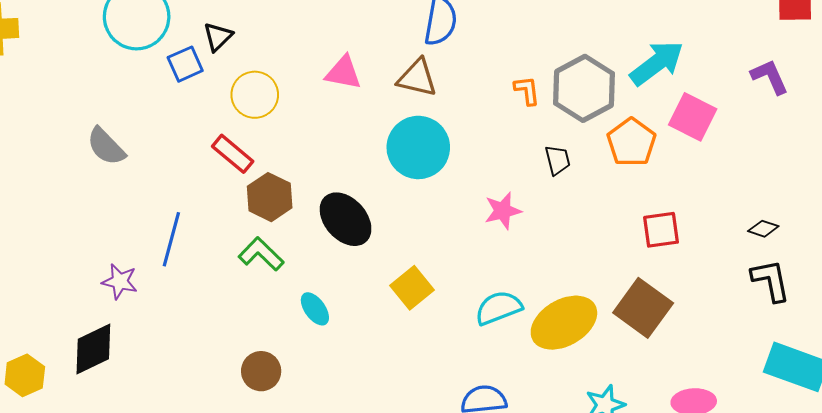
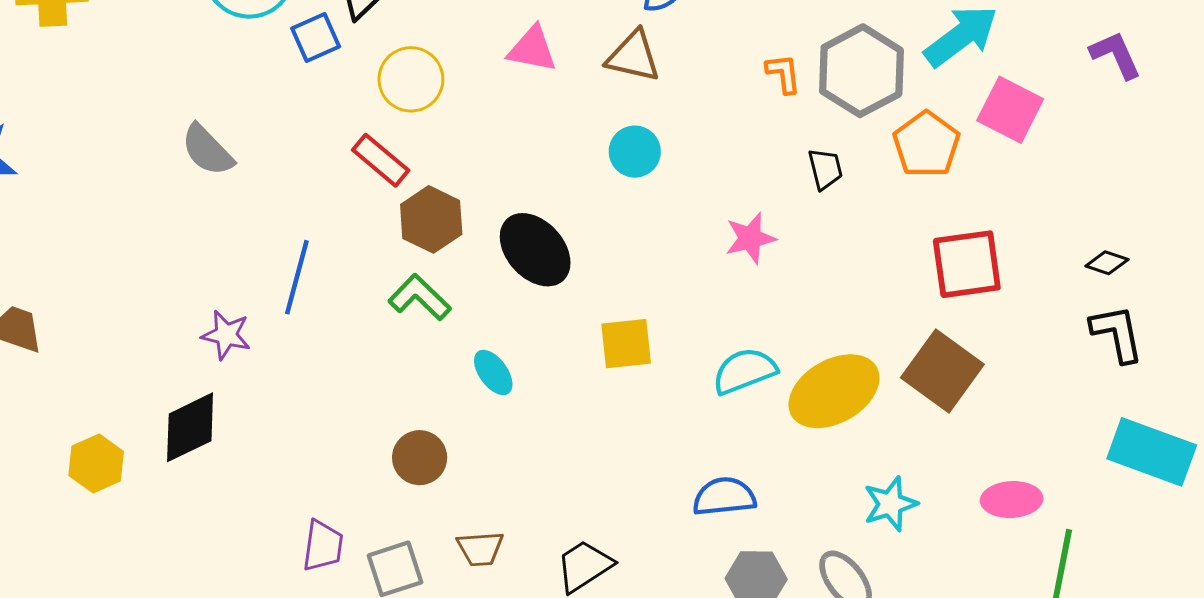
cyan circle: (418, 147) -> (635, 152), size x0.6
red square: (661, 230) -> (967, 264), size x1.4
yellow square: (412, 288) -> (626, 344), turned 33

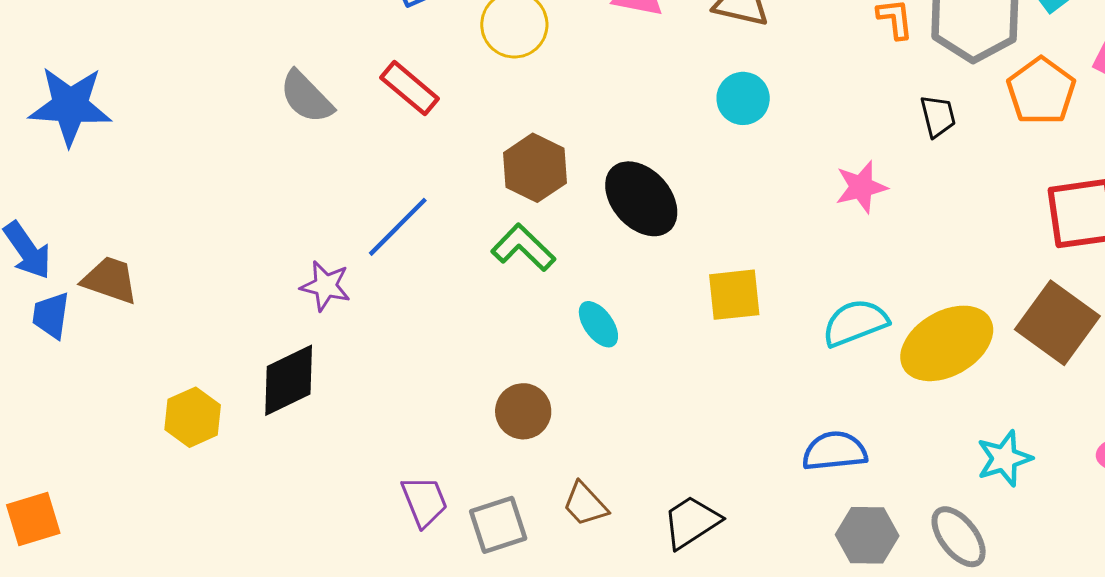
red rectangle: (381, 160) -> (410, 88), moved
blue line: (297, 277) -> (398, 227), turned 30
purple trapezoid: (323, 546) -> (424, 501), turned -30
brown trapezoid: (480, 549) -> (585, 504), turned 51

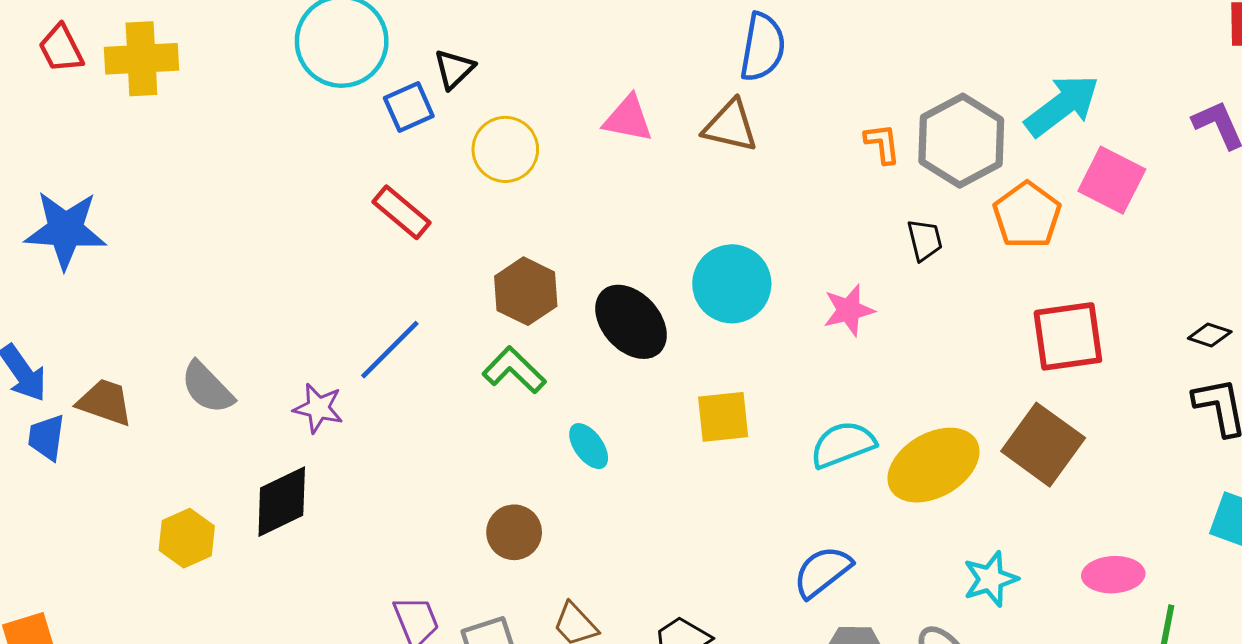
gray semicircle: (306, 97) -> (207, 388), moved
cyan circle: (743, 98) -> (732, 284), moved, size x1.5
blue semicircle: (835, 451) -> (822, 572), turned -32

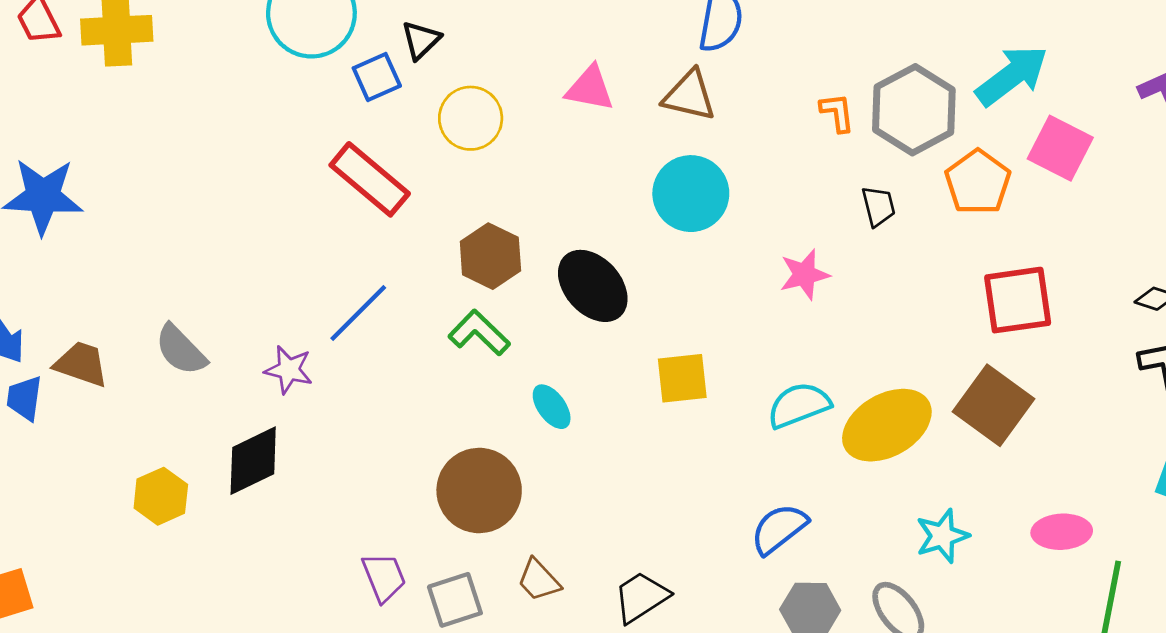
red rectangle: (402, 212) -> (370, 179), size x1.4
cyan circle: (732, 284) -> (691, 194), moved
brown circle: (514, 532) -> (479, 491), size x1.6

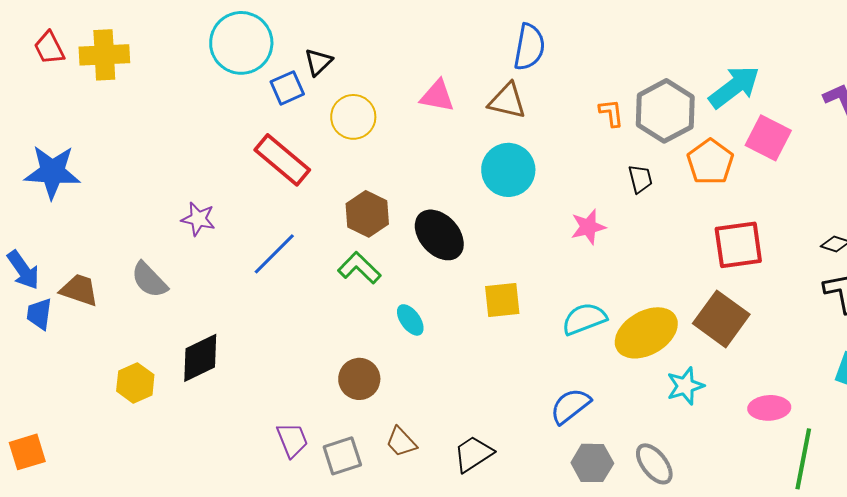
purple star: (289, 370) -> (198, 219), moved
brown circle: (479, 491) -> (359, 379), size x0.7
cyan star: (942, 536) -> (685, 386), moved

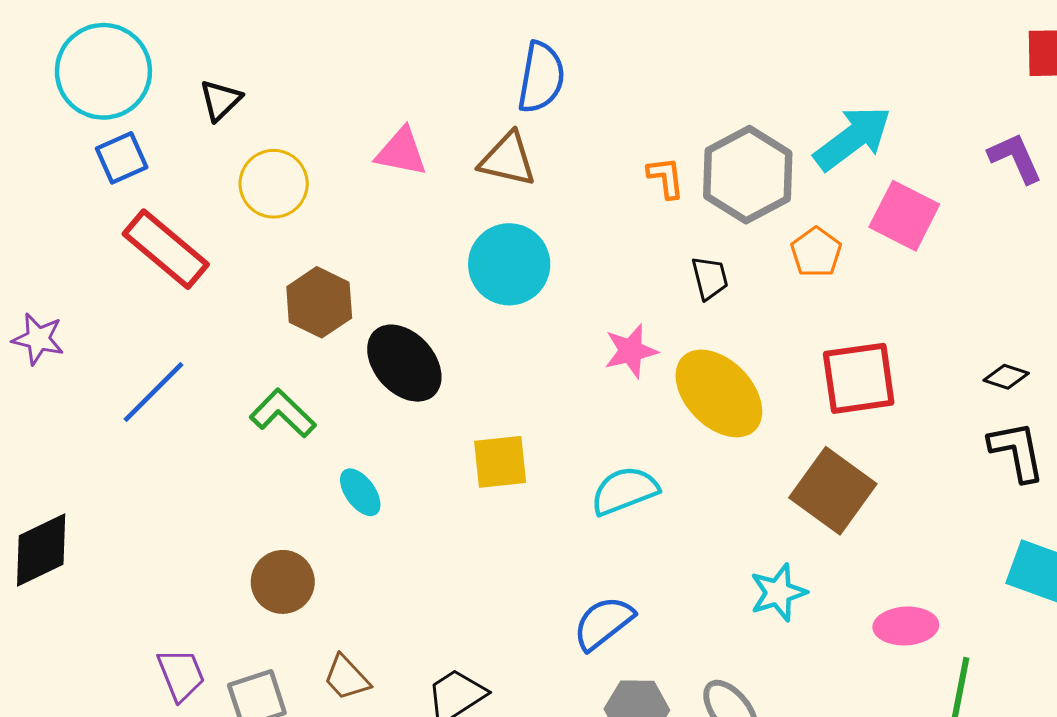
blue square: (287, 88) -> (122, 158), moved
orange pentagon: (710, 162) -> (816, 252), size x0.7
brown hexagon: (367, 214) -> (319, 302), moved
yellow ellipse: (646, 333) -> (719, 393), moved, turned 76

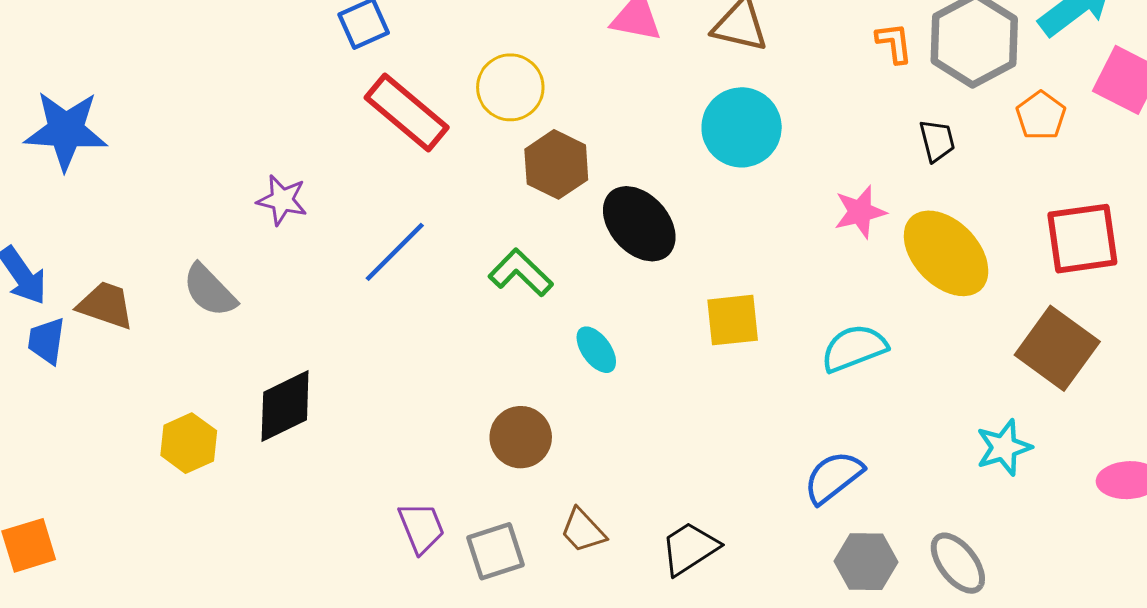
yellow circle: (274, 184) -> (510, 87), moved

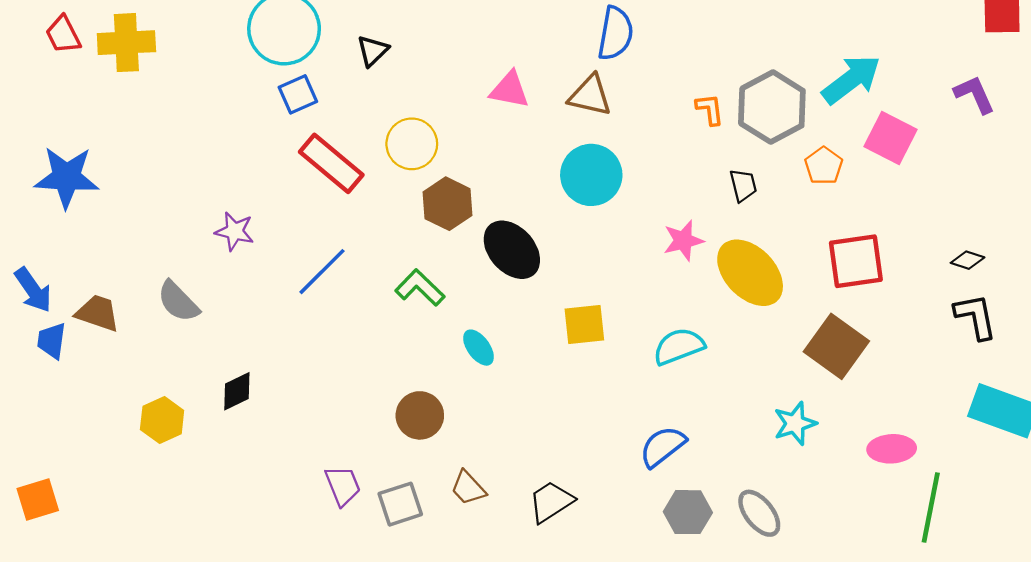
black diamond: (285, 406) -> (237, 391), size x0.7

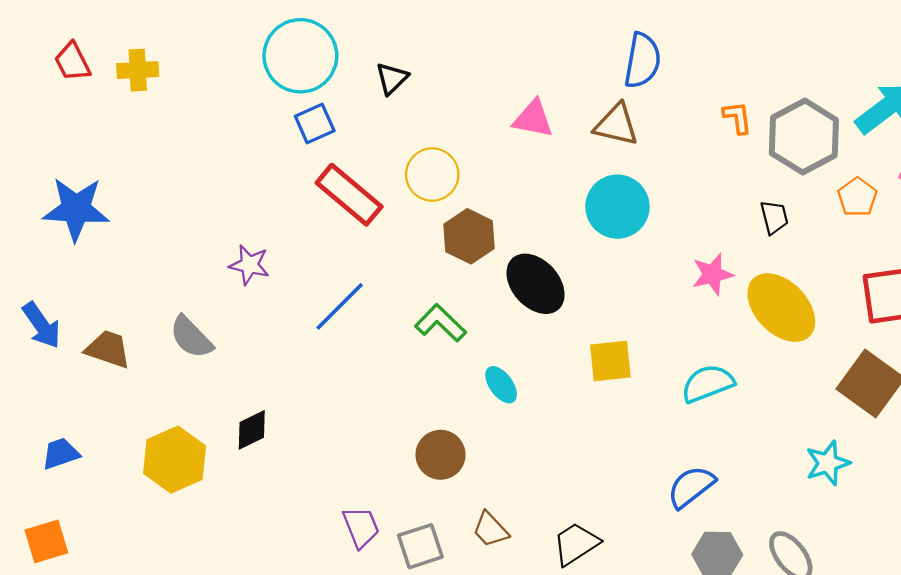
yellow cross: (126, 43) -> (138, 70), size x0.7
orange L-shape: (710, 109) -> (737, 118), moved
blue trapezoid: (52, 341) -> (61, 454), moved, turned 63
yellow hexagon: (162, 420) -> (175, 460), size x1.4

